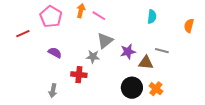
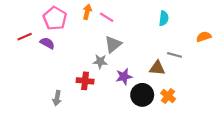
orange semicircle: (189, 26) -> (204, 37), moved, turned 56
purple star: (128, 52) -> (124, 77), moved
purple semicircle: (55, 53) -> (47, 43), moved

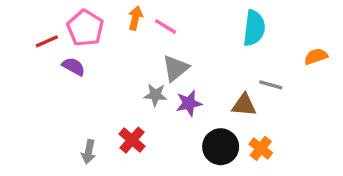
cyan semicircle: (164, 18) -> (254, 28), size x1.5
red line: (25, 37) -> (47, 41), moved
purple star: (124, 77) -> (189, 103), moved
red cross: (85, 81) -> (132, 140), moved, turned 35

